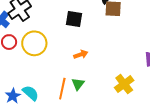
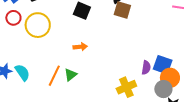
yellow cross: (124, 84) -> (126, 87), moved

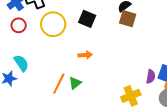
yellow circle: (38, 25) -> (53, 24), moved
cyan semicircle: (22, 72) -> (21, 63), moved

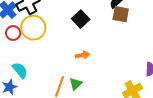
black square: (87, 19) -> (81, 19), turned 30
yellow circle: (53, 24) -> (33, 28), moved

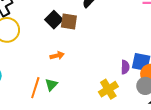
brown square: (121, 14) -> (69, 21), moved

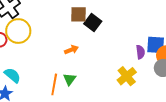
black square: (54, 20) -> (93, 22), moved

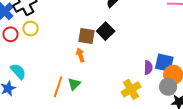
brown square: (79, 14) -> (86, 36), moved
yellow circle: (18, 31) -> (31, 29), size x0.6
orange arrow: (71, 50) -> (80, 55), turned -96

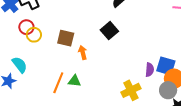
yellow circle: (31, 29) -> (34, 35), moved
red circle: (11, 34) -> (26, 27), moved
brown square: (86, 36) -> (66, 38), moved
green triangle: (74, 84) -> (74, 81), turned 48

